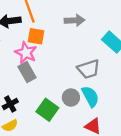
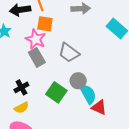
gray trapezoid: (89, 69) -> (69, 53), moved, turned 55
cyan semicircle: (90, 96) -> (88, 94), moved

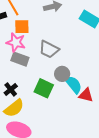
gray rectangle: (37, 57) -> (20, 59), turned -30
yellow semicircle: (22, 108) -> (14, 108), size x1.5

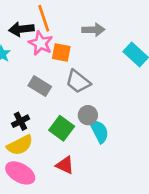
orange square: (22, 27) -> (61, 52), moved
pink star: (16, 42) -> (41, 43), moved
red triangle: (86, 95) -> (65, 165), moved

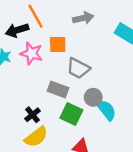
pink star: (41, 43) -> (32, 53), moved
gray rectangle: (40, 86) -> (58, 89), moved

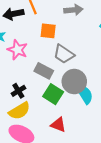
pink star: (32, 53) -> (18, 50), moved
gray circle: (93, 97) -> (74, 82), size x1.5

